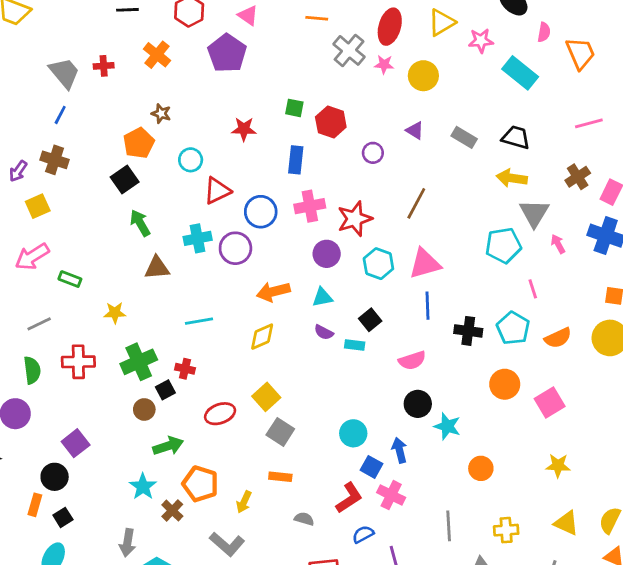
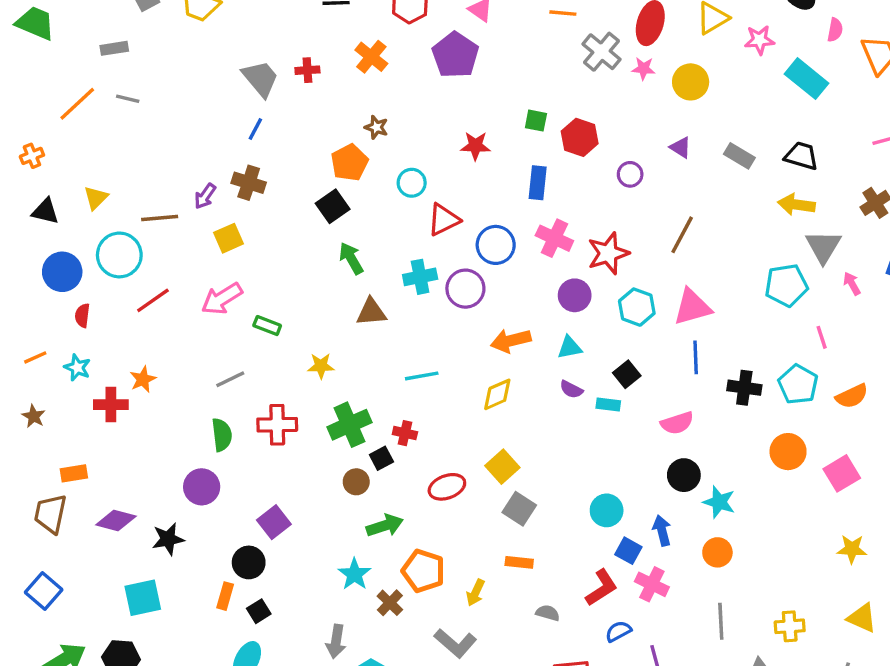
pink cross: (310, 206) -> (554, 238), turned 36
orange circle: (481, 468) -> (717, 552), moved

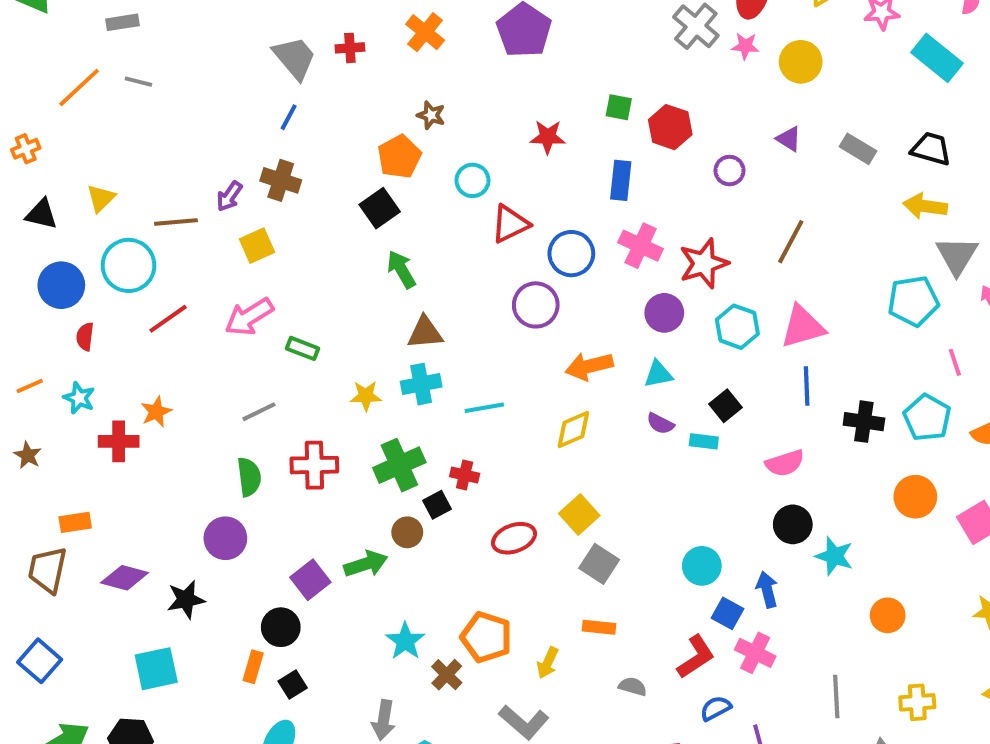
cyan cross: (420, 277) -> (421, 384), moved
green arrow: (385, 526) -> (366, 564), moved
orange circle: (717, 552) -> (888, 615), moved

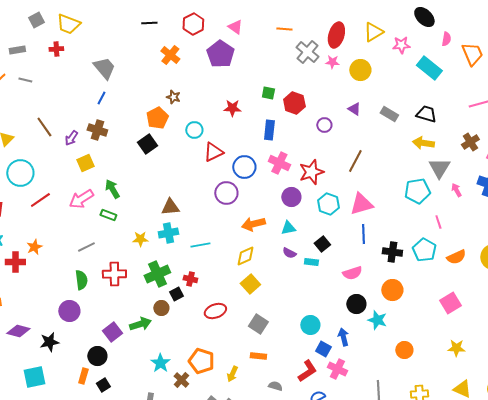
red cross: (350, 48) -> (56, 49), moved
brown line: (176, 222) -> (44, 127), moved, turned 60
green arrow: (401, 269) -> (112, 189), moved
orange circle: (915, 497) -> (392, 290), moved
yellow square: (579, 515) -> (250, 284), moved

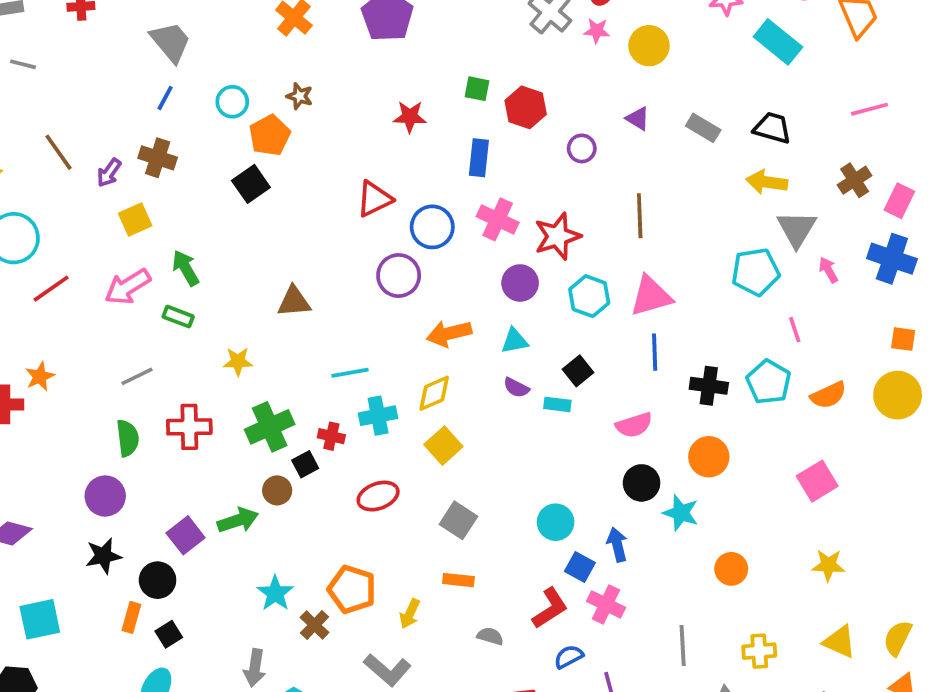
cyan circle: (194, 130) -> (232, 102), moved
brown line: (355, 161) -> (640, 216), turned -30
cyan cross: (168, 233) -> (378, 416), moved
black star: (49, 342) -> (103, 556), moved

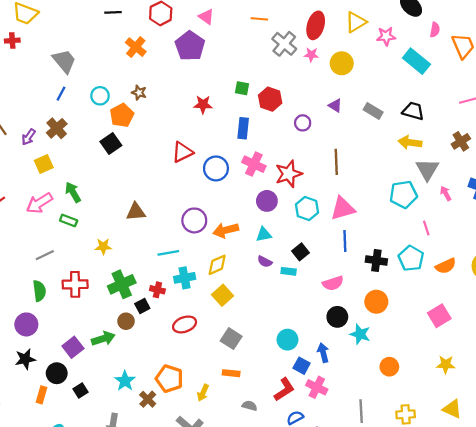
brown cross: (158, 158) -> (57, 128), turned 30
purple circle: (399, 276) -> (194, 220), moved
black square: (169, 634) -> (81, 391), moved

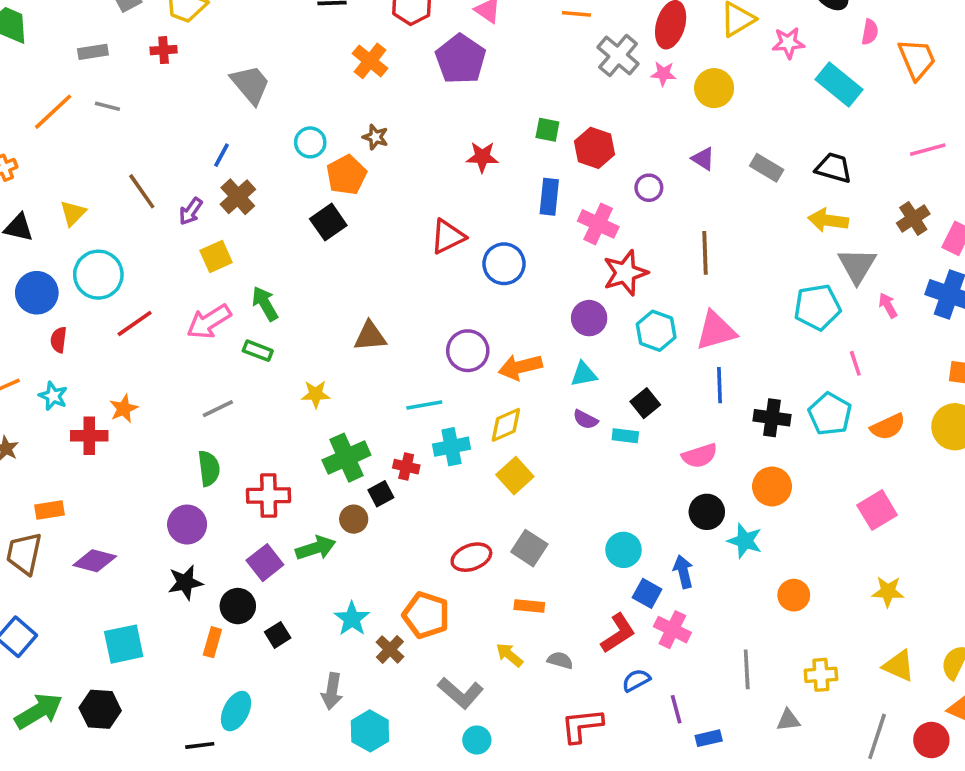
blue line: (61, 94) -> (221, 155), moved
pink cross: (254, 164) -> (598, 224), moved
red cross: (75, 284) -> (269, 496), moved
red ellipse: (185, 324) -> (471, 557), moved
yellow arrow: (203, 393) -> (509, 655), moved, turned 105

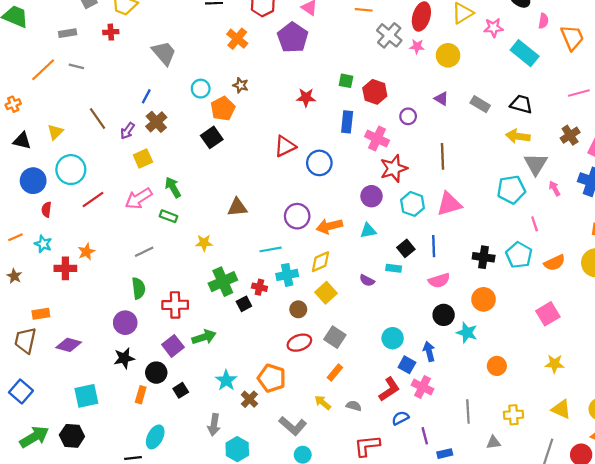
blue line: (719, 385) -> (434, 246), moved
purple semicircle: (585, 419) -> (367, 281), moved
brown circle: (354, 519) -> (298, 309), moved
orange rectangle: (529, 606) -> (335, 373), turned -56

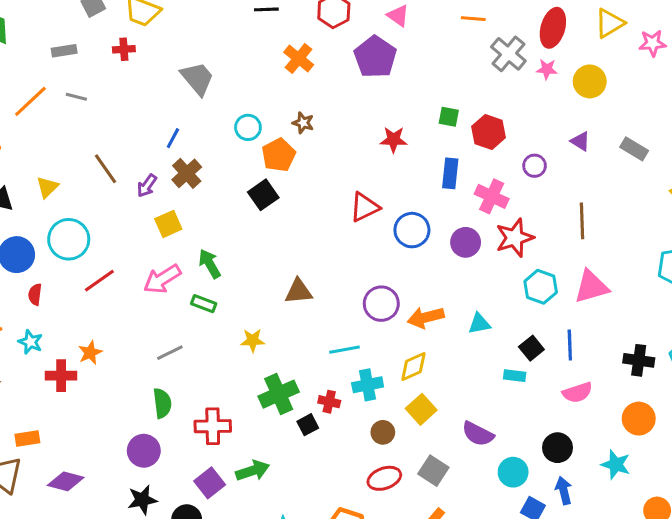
purple circle: (371, 196) -> (466, 242), moved
purple semicircle: (367, 281) -> (478, 434), moved, size x1.5
black circle: (444, 315) -> (558, 448), moved

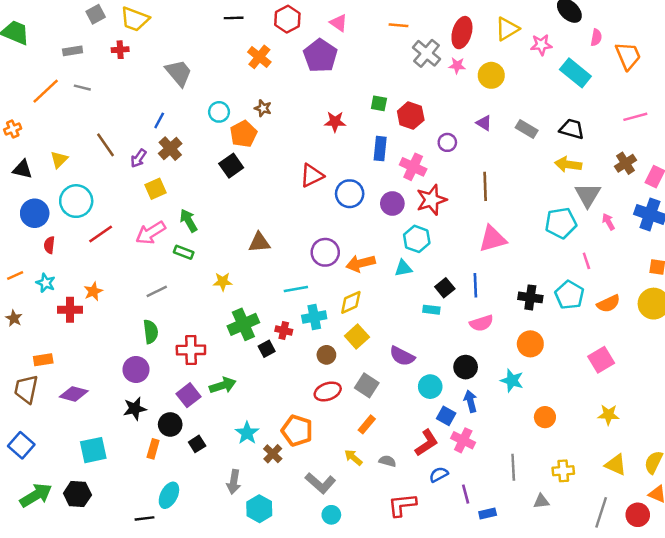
cyan hexagon: (541, 287) -> (417, 239), moved

